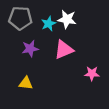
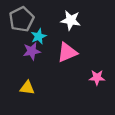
gray pentagon: (20, 18) -> (21, 19), turned -30
cyan star: (49, 24) -> (39, 36), moved

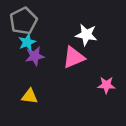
white star: (71, 20) -> (86, 35), moved
cyan star: (39, 36) -> (27, 42), moved

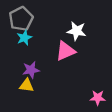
purple star: (35, 56) -> (31, 70), moved
pink star: (106, 85) -> (98, 98), moved

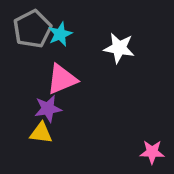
cyan star: (24, 38) -> (60, 34), moved
pink triangle: (65, 51) -> (62, 79), moved

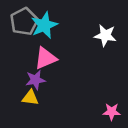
cyan star: (60, 34) -> (44, 25), size x1.5
white star: (119, 48) -> (105, 35), moved

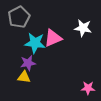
cyan star: (44, 25) -> (35, 43), moved, turned 30
pink triangle: (46, 58) -> (53, 38), moved

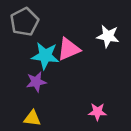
yellow triangle: (24, 77) -> (32, 118), moved
pink star: (88, 88) -> (97, 112), moved

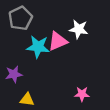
white star: (108, 36) -> (79, 29), moved
purple star: (36, 82) -> (14, 74), moved

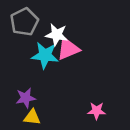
white star: (79, 29) -> (57, 35), moved
purple star: (14, 74) -> (26, 98), moved

